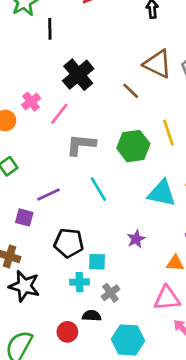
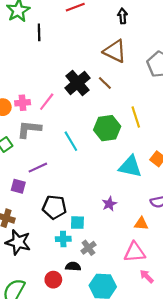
brown triangle: (158, 64) -> (115, 51), moved
black cross: (78, 75) -> (77, 83), moved
pink cross: (31, 102) -> (23, 103), moved, turned 32
gray L-shape: (81, 145) -> (29, 129), moved
cyan line: (98, 189) -> (71, 141), moved

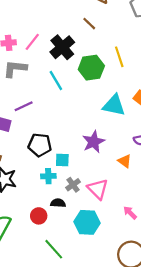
black cross: (77, 83) -> (62, 47), moved
purple star: (109, 204) -> (93, 142), size x1.5
orange triangle: (141, 224) -> (125, 161), turned 32
pink triangle: (135, 252) -> (98, 189), moved, turned 50

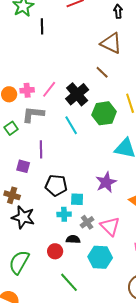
purple line: (24, 106) -> (41, 149), turned -66

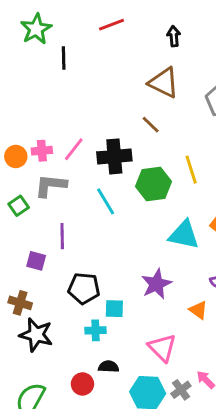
black cross: (77, 94) -> (114, 156), turned 35
gray cross: (87, 222) -> (181, 390), moved

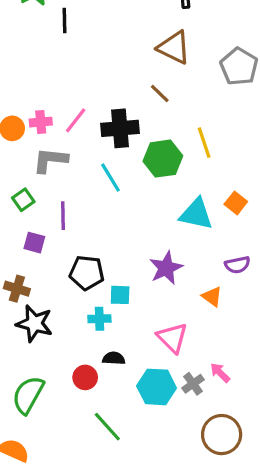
green square: (19, 206) -> (23, 200), moved

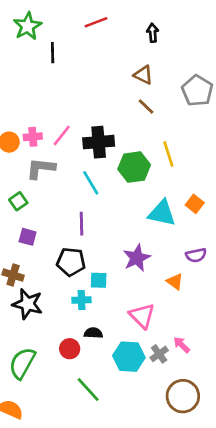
brown triangle: (174, 47) -> (143, 75), size x0.7
brown line: (160, 93) -> (146, 107), moved
purple line: (63, 216) -> (82, 224), moved

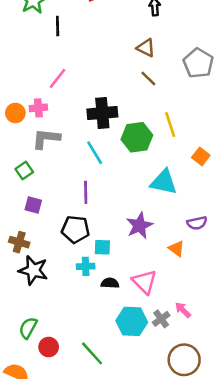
pink line: (62, 135) -> (58, 78), moved
orange square: (195, 204) -> (201, 156), moved
black semicircle: (93, 333) -> (110, 283), moved
red circle: (70, 349) -> (49, 347), moved
green semicircle: (22, 363) -> (28, 328), size x0.7

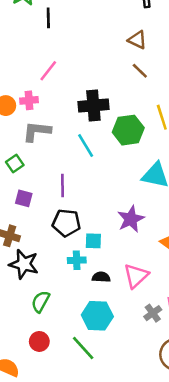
purple line: (86, 192) -> (62, 185), moved
pink triangle: (145, 282) -> (136, 276), turned 32
cyan hexagon: (132, 321) -> (97, 316), moved
green semicircle: (28, 328) -> (41, 302), moved

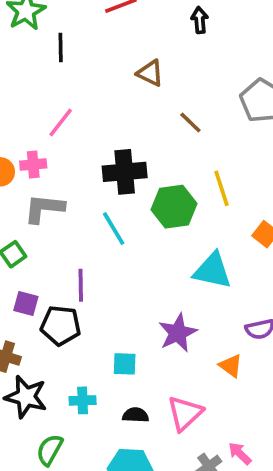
brown triangle: (137, 40) -> (150, 73), moved
black pentagon: (66, 223) -> (61, 325), moved
cyan cross: (77, 260) -> (83, 400), moved

